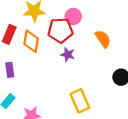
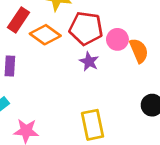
pink circle: (73, 16) -> (117, 39), moved
orange diamond: (31, 41) -> (45, 35), turned -75

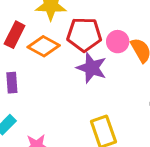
purple star: (89, 62) -> (92, 68), size x1.5

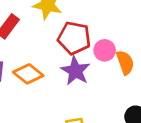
orange diamond: (44, 46) -> (28, 74), moved

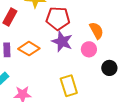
pink circle: (105, 50) -> (89, 49), moved

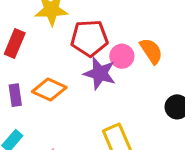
pink circle: (89, 49) -> (122, 56), moved

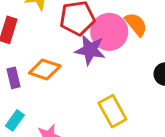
pink circle: (122, 56) -> (109, 32), size x1.6

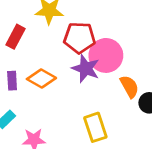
orange semicircle: (136, 24) -> (129, 87), moved

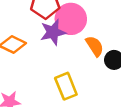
purple star: (86, 68) -> (53, 32), turned -30

